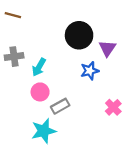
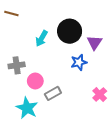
gray cross: (14, 57) -> (17, 65), moved
cyan arrow: (39, 67) -> (41, 38), moved
cyan star: (44, 131) -> (27, 108), moved, turned -30

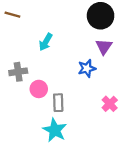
black circle: (70, 31) -> (101, 16), moved
gray rectangle: (53, 93) -> (58, 103), turned -63
cyan star: (27, 108) -> (55, 130), moved

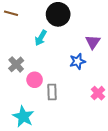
black circle: (101, 16) -> (58, 14), moved
gray cross: (18, 72) -> (16, 64), turned -35
cyan star: (55, 130) -> (23, 117), moved

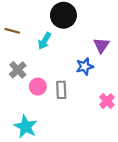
brown line: (11, 13) -> (12, 31), moved
gray rectangle: (52, 92) -> (61, 90), moved

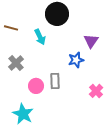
cyan arrow: (45, 41) -> (40, 37), turned -56
pink circle: (38, 87) -> (36, 86), moved

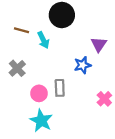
brown line: (11, 28) -> (22, 30), moved
cyan star: (23, 114) -> (41, 121), moved

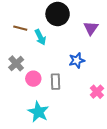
purple triangle: (99, 44) -> (91, 28), moved
pink circle: (39, 93) -> (33, 79), moved

